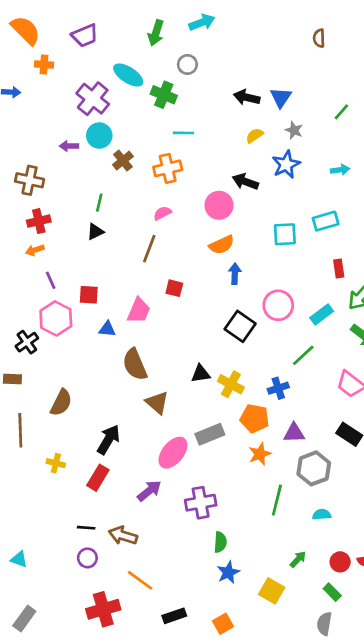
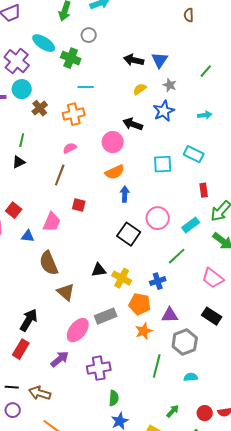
cyan rectangle: (326, 221) -> (194, 154), turned 42
red square: (89, 295) -> (14, 210), turned 35

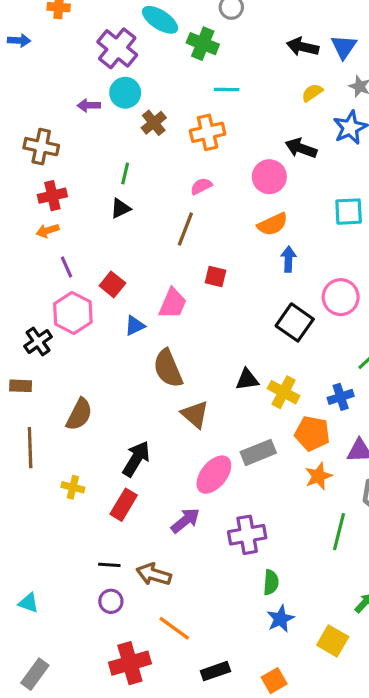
blue triangle: (28, 236) -> (135, 326), turned -32

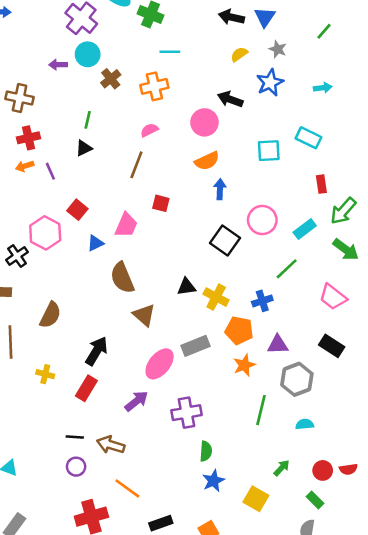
purple line: (67, 267) -> (50, 171), moved

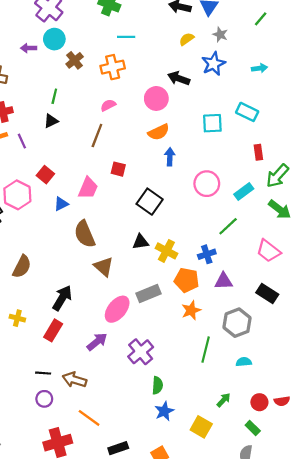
black square: (225, 241) -> (150, 202), moved
purple triangle: (278, 345) -> (224, 281), moved
purple cross: (187, 413) -> (141, 352), turned -30

